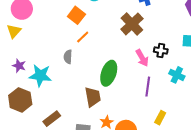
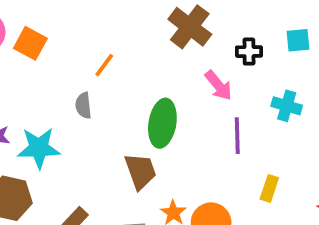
orange square: (76, 15) -> (30, 43), moved
black cross: (161, 51) -> (249, 52), moved

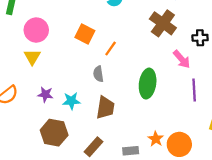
orange square: (30, 43) -> (85, 34), moved
cyan star: (39, 148) -> (71, 101), size x0.7
brown trapezoid: (140, 171) -> (105, 108), moved, turned 30

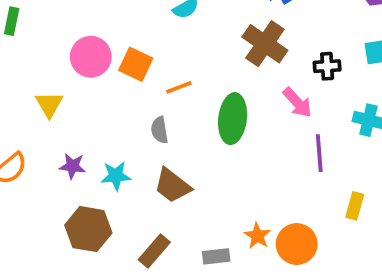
pink circle: (36, 30) -> (91, 57), moved
orange line: (111, 48) -> (179, 87), turned 35
green ellipse: (148, 84) -> (233, 119), moved
brown trapezoid: (105, 108) -> (173, 186), turned 120

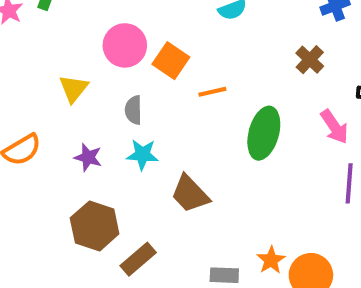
brown cross: (265, 44) -> (310, 60), size x0.6
gray semicircle: (160, 130) -> (133, 110), moved
cyan star: (116, 176) -> (143, 155), moved
brown rectangle: (154, 251) -> (138, 259), moved

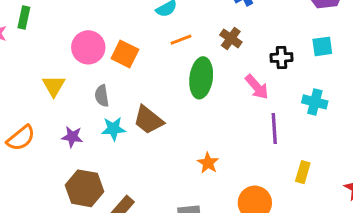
orange line: (212, 92) -> (181, 40), moved
green ellipse: (264, 133) -> (201, 78), moved
brown trapezoid: (190, 194) -> (148, 120), moved
orange star: (271, 260) -> (208, 163), moved

